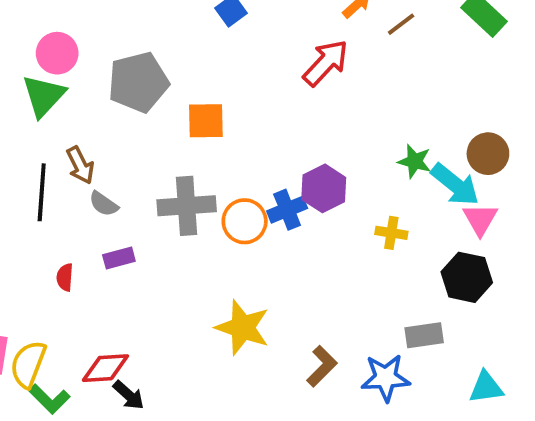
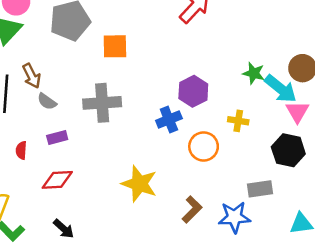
blue cross: (287, 210) -> (169, 120), moved
orange circle: (245, 221) -> (204, 146), moved
red diamond: (105, 368) -> (57, 180), moved

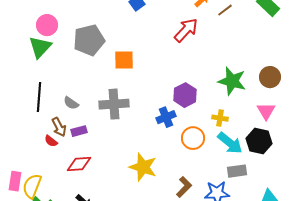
green star: (254, 73) -> (232, 81), size x1.6
brown arrow: (31, 76) -> (59, 127), moved
cyan arrow: (281, 89) -> (230, 143), moved
red semicircle: (21, 150) -> (51, 141), turned -56

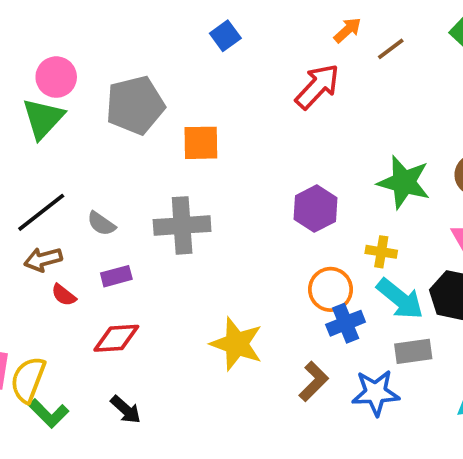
black line: (39, 97) -> (41, 212), turned 48
blue cross: (166, 117) -> (346, 323), moved
brown arrow: (59, 127) -> (43, 259), moved, turned 102

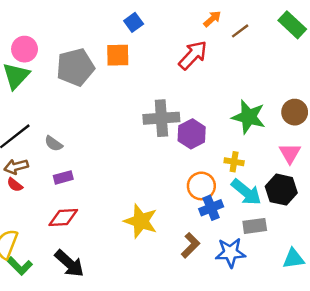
orange square: (201, 143) -> (118, 55), moved
gray cross: (182, 225) -> (161, 118), moved
red semicircle: (64, 295) -> (15, 185), moved
black arrow: (126, 410) -> (69, 264), size x1.5

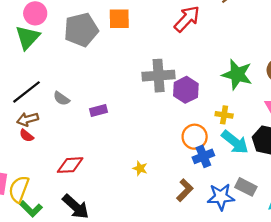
purple rectangle: (63, 177) -> (99, 111), moved
yellow star: (141, 221) -> (140, 168), size x0.5
gray rectangle: (255, 226) -> (246, 187), moved, turned 35

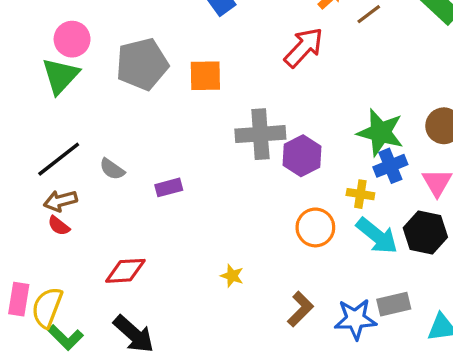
orange square: (119, 19) -> (205, 76), moved
blue cross: (203, 156) -> (390, 166), moved
gray rectangle: (246, 187) -> (394, 304), turned -40

